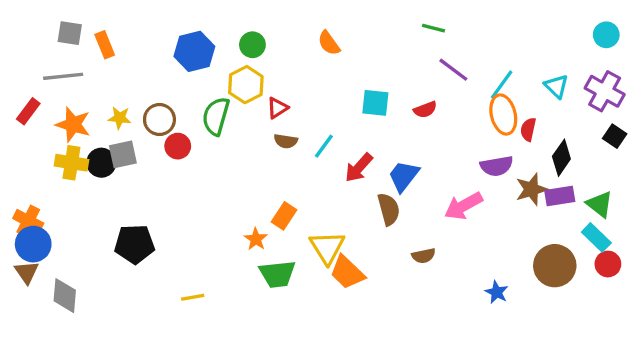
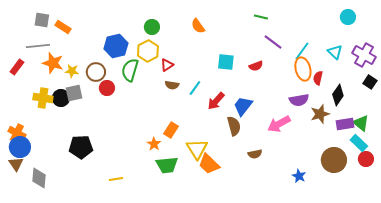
cyan circle: (606, 35) -> (348, 17), moved
orange rectangle: (105, 45) -> (63, 27), turned -35
blue hexagon: (194, 51) -> (116, 46), moved
orange star: (73, 124) -> (53, 63), moved
purple rectangle: (560, 196) -> (345, 124), moved

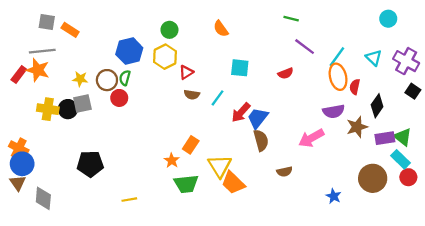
cyan square: (226, 62) -> (240, 68), moved
orange star: (53, 63) -> (38, 70), moved
green semicircle: (130, 70) -> (125, 78), moved, size x0.6
blue trapezoid: (243, 106) -> (258, 118), moved

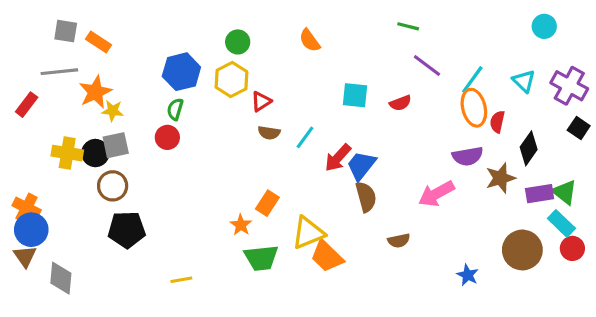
cyan square: (240, 68) -> (355, 95), moved
orange star: (38, 70) -> (95, 92), moved, turned 30
brown circle: (107, 80) -> (113, 186), moved
yellow triangle: (220, 166) -> (308, 233), turned 40

